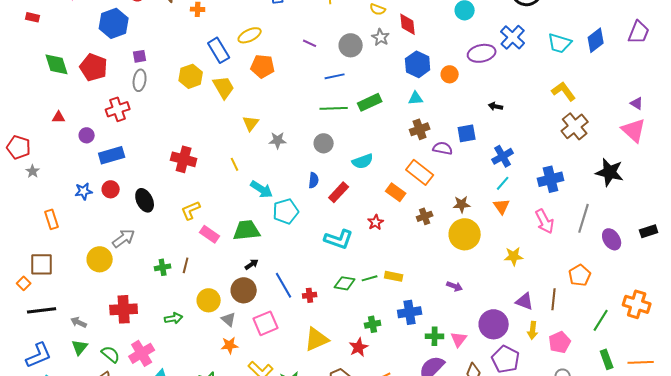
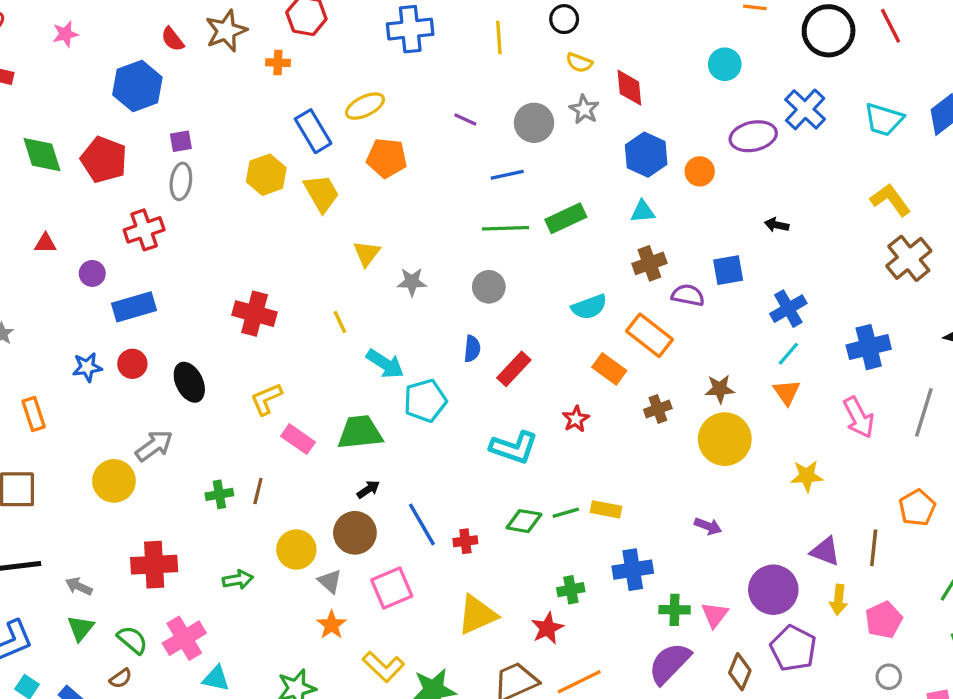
cyan semicircle: (363, 161) -> (589, 307), moved
orange star: (230, 345) -> (332, 625), turned -30

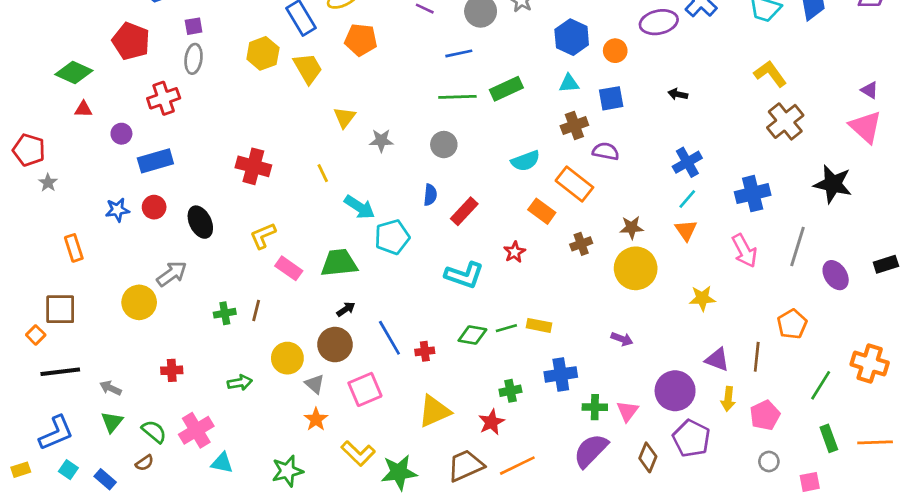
green diamond: (42, 155) -> (74, 72), moved, turned -48
blue square: (728, 270) -> (611, 98), moved
red cross: (154, 565) -> (172, 370), size x0.6

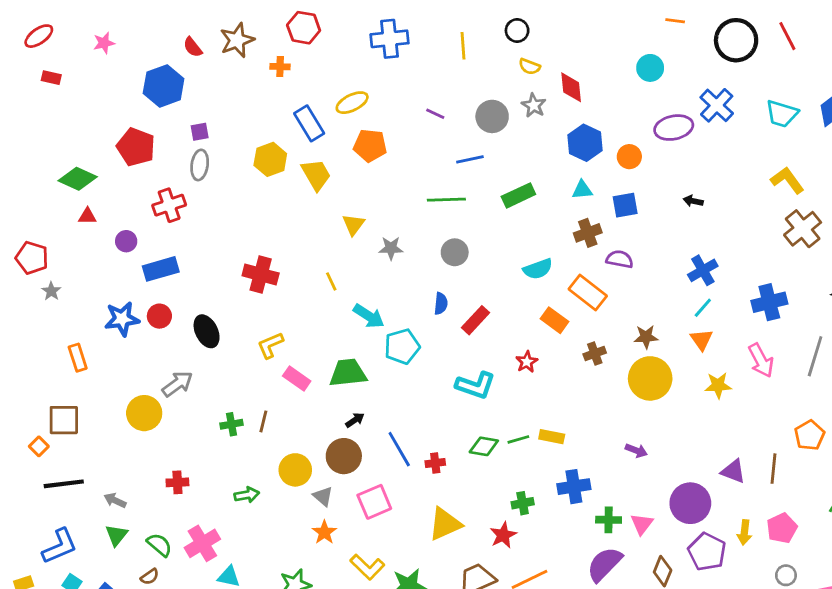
green line: (457, 97) -> (446, 200), moved
blue star: (117, 210) -> (122, 319), size x1.4
yellow star: (702, 298) -> (718, 385), moved
yellow arrow: (728, 399) -> (744, 532), moved

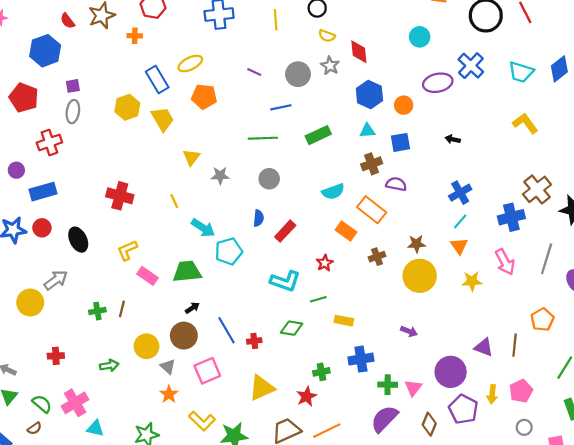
brown cross: (803, 229) -> (537, 189), moved
green line: (518, 439) -> (318, 299), moved

